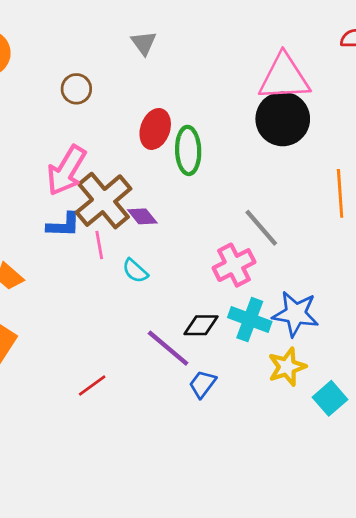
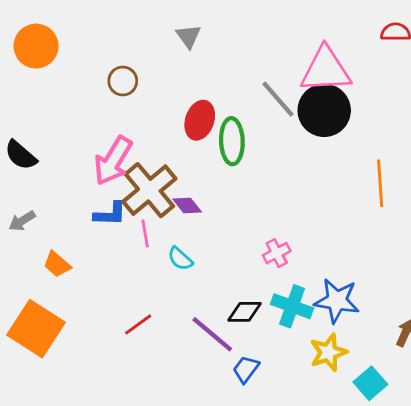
gray line: (261, 228) -> (278, 99), moved
pink cross: (234, 265) -> (277, 253), size x0.7
red line: (92, 385) -> (138, 324), moved

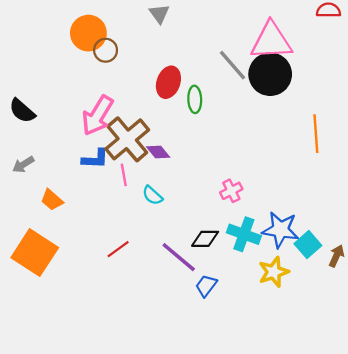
orange circle: (36, 46) -> (88, 33), moved
green ellipse: (232, 141) -> (195, 99), size x0.7
cyan square: (370, 383) -> (308, 245), moved

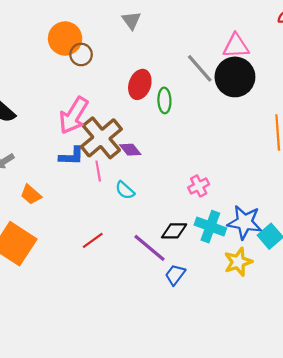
pink triangle: (271, 41) -> (236, 46), size x0.7

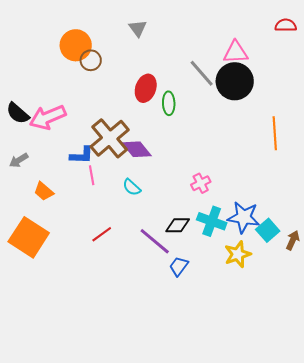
pink arrow: (74, 115) -> (48, 117), moved, turned 36
purple diamond: (130, 150) -> (137, 149), size x1.4
pink line: (98, 171) -> (92, 175), moved

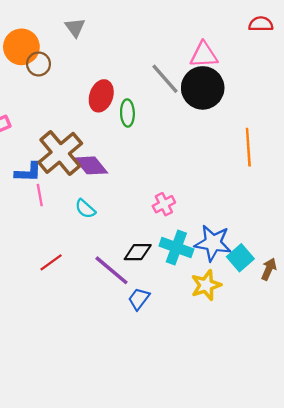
gray triangle: (138, 28) -> (75, 27), moved

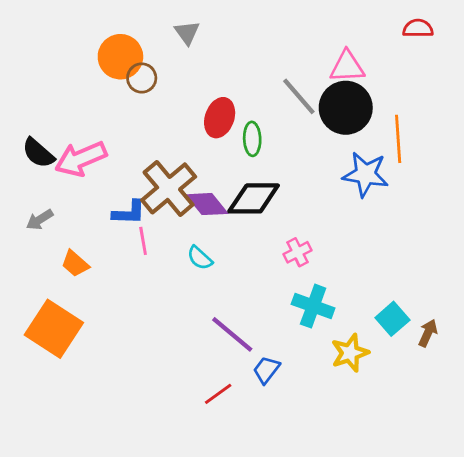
orange line: (248, 147) -> (398, 139), moved
blue star: (213, 243) -> (366, 174), moved
black diamond: (138, 252) -> (254, 198), moved, size x1.5
red line: (51, 262) -> (218, 394), moved

